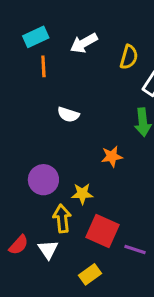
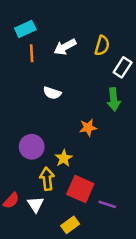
white arrow: (84, 43) -> (65, 47), moved
yellow star: (82, 194) -> (64, 158), turned -30

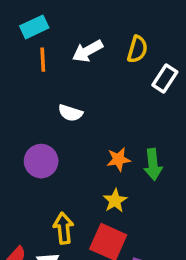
green arrow: (114, 99) -> (153, 165), moved
purple circle: (32, 147) -> (41, 161), moved
yellow star: (64, 158) -> (115, 201), moved

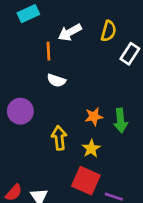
orange line: (43, 60) -> (48, 51), moved
purple circle: (41, 161) -> (20, 111), moved
yellow arrow: (63, 228) -> (59, 138), moved

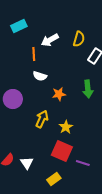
orange star: (94, 117) -> (59, 94), moved
green arrow: (121, 121) -> (88, 89), moved
yellow arrow: (59, 138) -> (42, 119), turned 30

